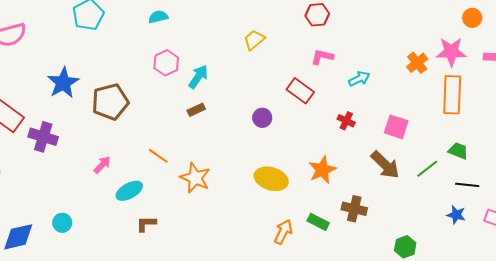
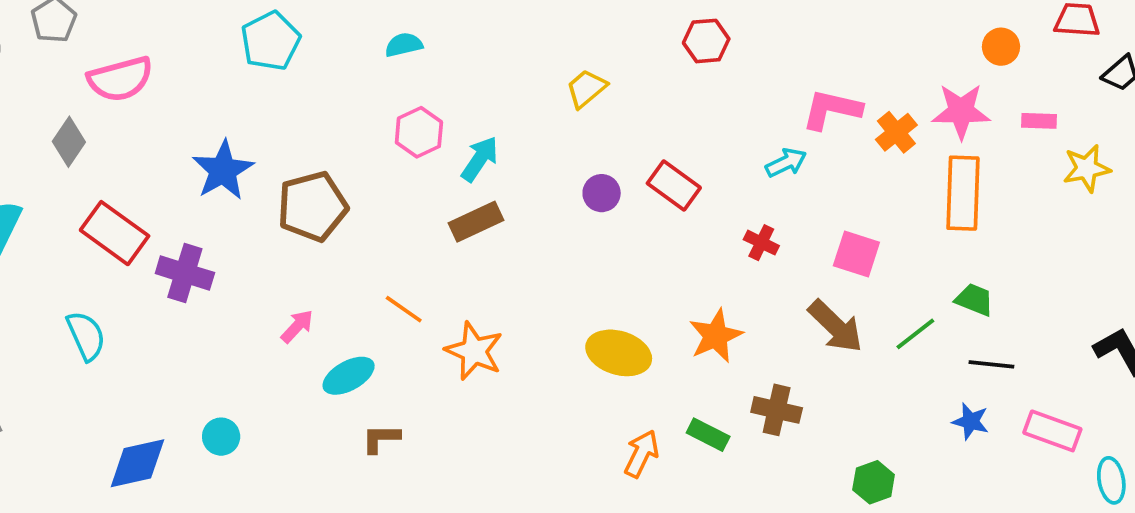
pink L-shape: (322, 57) -> (832, 109), moved, size x1.4
brown rectangle: (196, 110) -> (476, 222), size x1.5
purple circle: (262, 118) -> (602, 193), moved

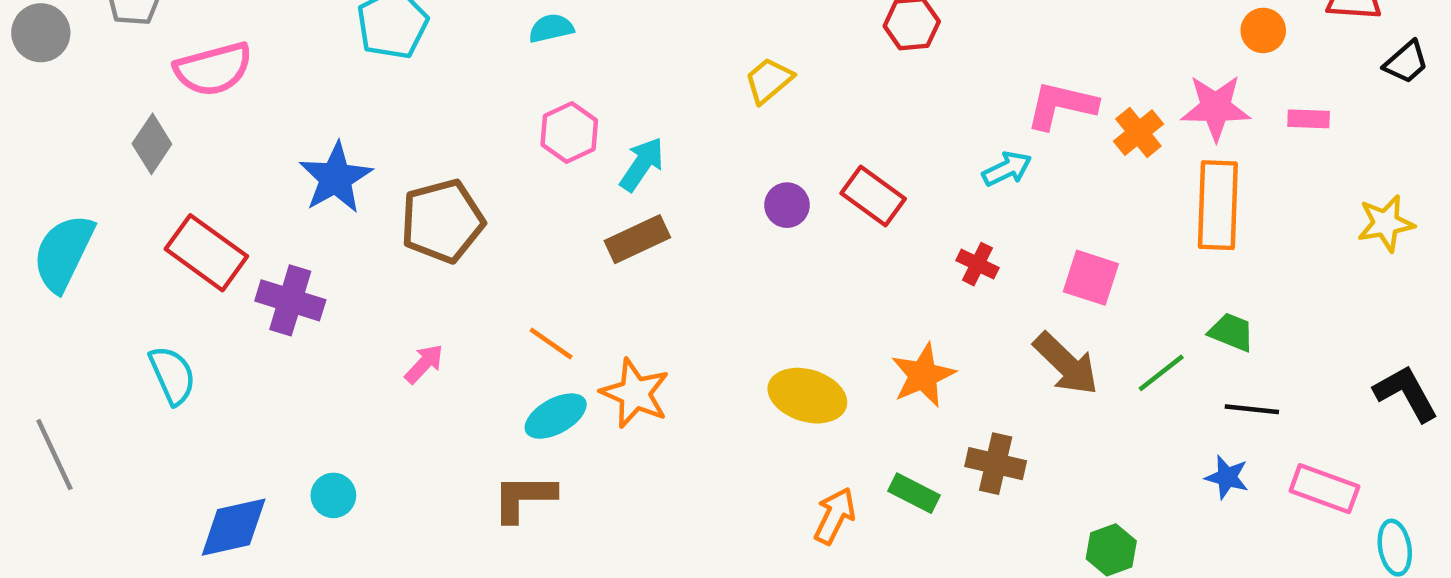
yellow star: (1087, 168) -> (1386, 223), moved
cyan ellipse: (349, 376) -> (556, 416), moved
brown L-shape: (381, 439) -> (524, 498), size x1.4

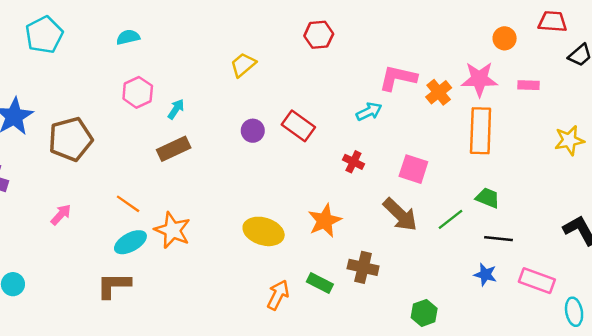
cyan arrow: (642, 164) -> (176, 109), size x0.7

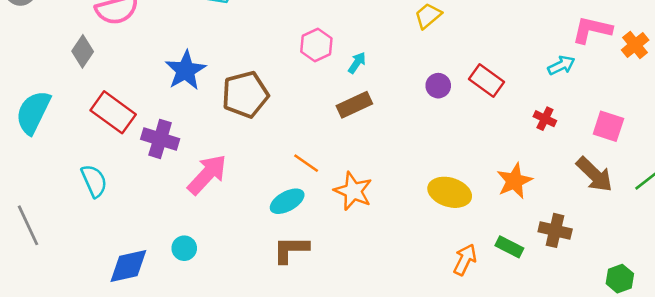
pink arrow: (61, 215) -> (207, 175), moved, size x1.8
cyan ellipse: (130, 242) -> (287, 201), moved

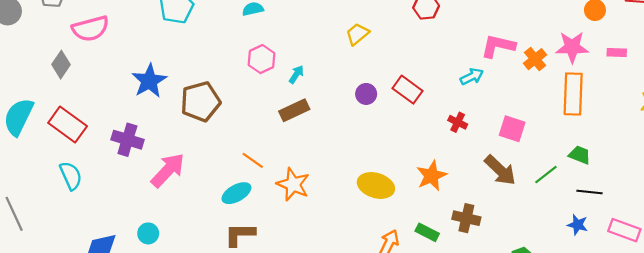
red rectangle: (113, 112) -> (68, 124), moved

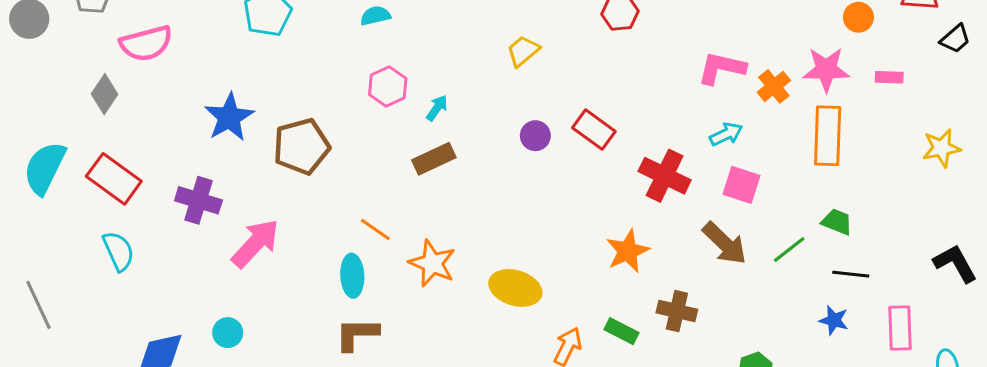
cyan arrow: (472, 77) -> (726, 134), moved
red cross: (458, 122) -> (665, 176), size x1.8
yellow ellipse: (376, 185) -> (515, 288), moved
cyan ellipse: (236, 193) -> (352, 276), turned -64
pink rectangle: (624, 230) -> (900, 328), turned 68

